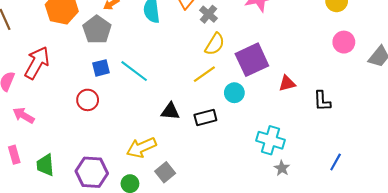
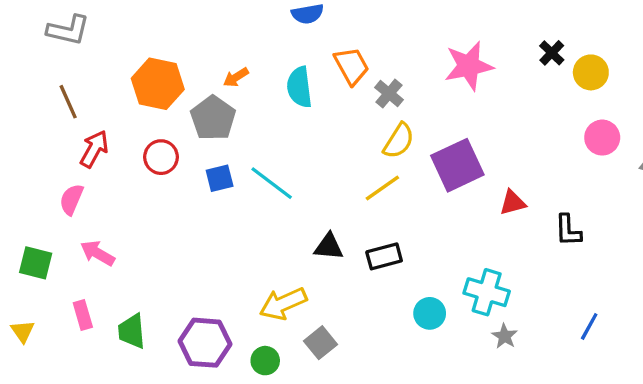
red arrow: (37, 63) -> (94, 149), moved, size x0.7
cyan circle: (234, 93) -> (430, 313), moved
red circle: (88, 100) -> (161, 157), moved

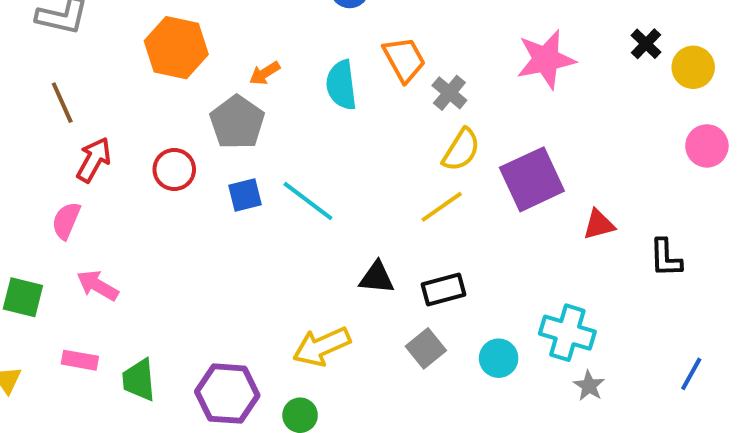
orange hexagon: (158, 84) -> (176, 48), moved
pink rectangle: (83, 315) -> (80, 360), turned -64
gray square: (321, 343) -> (426, 348), moved

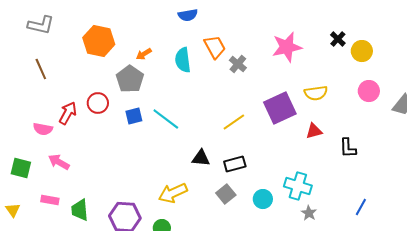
yellow semicircle: (461, 150) -> (316, 93), moved, turned 50
red arrow: (94, 160) -> (68, 113), moved
pink semicircle: (66, 221) -> (43, 129), turned -102

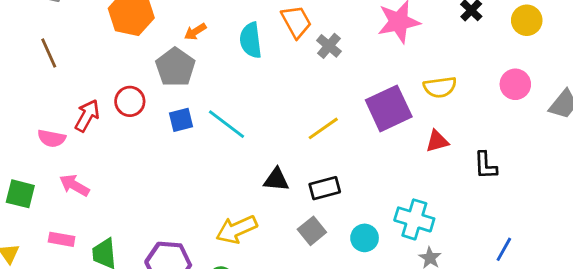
yellow circle: (362, 51) -> (527, 20), moved

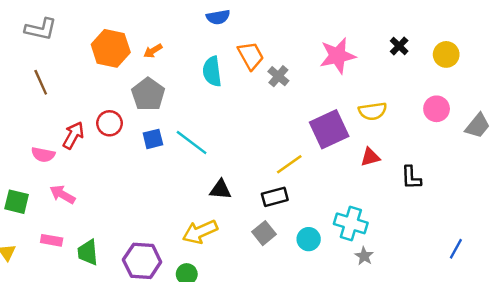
orange arrow: (195, 32) -> (153, 51), moved
yellow line: (323, 128) -> (289, 164), moved
black triangle: (276, 180) -> (221, 190), moved
blue line: (504, 249) -> (456, 249), moved

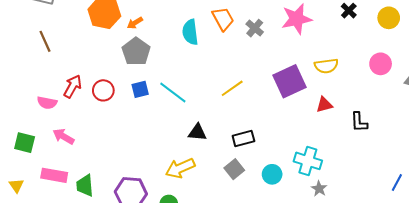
orange arrow: (153, 51) -> (135, 23), moved
gray cross: (278, 76) -> (255, 28), moved
red circle: (110, 123) -> (103, 90), moved
yellow line: (289, 164) -> (232, 88), moved
pink rectangle: (52, 240) -> (54, 175), size x1.4

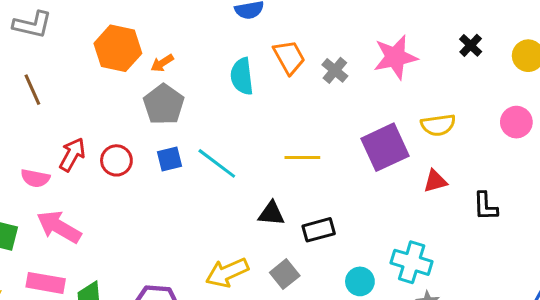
yellow line: (232, 88) -> (302, 157), turned 35
black triangle: (197, 132) -> (271, 214), moved
pink arrow: (63, 136) -> (59, 227), size x1.4
gray square: (234, 169) -> (285, 274), moved

